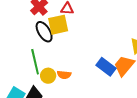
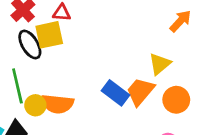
orange semicircle: (64, 75) -> (57, 104), size x1.6

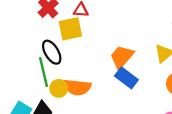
black ellipse: (30, 45) -> (52, 52), moved
orange trapezoid: (140, 91) -> (122, 57), moved

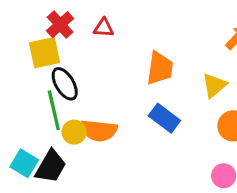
yellow square: (70, 29) -> (44, 53), moved
orange trapezoid: (122, 57) -> (160, 68), moved, turned 148

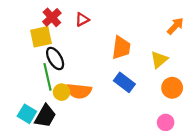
red triangle: (104, 28) -> (82, 20), turned -32

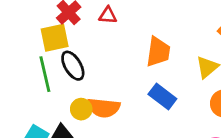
red triangle: (82, 20) -> (108, 15), turned 32
green line: (47, 77) -> (45, 74), moved

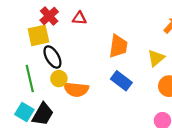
green line: (45, 74) -> (30, 79), moved
yellow circle: (81, 109) -> (59, 79), moved

